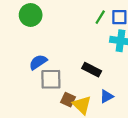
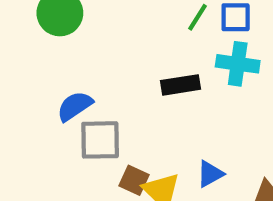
black rectangle: (92, 70) -> (181, 85), moved, turned -36

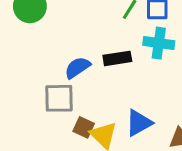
blue semicircle: (75, 106) -> (77, 68), moved
blue triangle: (210, 174) -> (139, 123), size x1.4

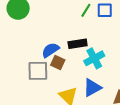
cyan cross: (159, 43) -> (94, 58), moved, turned -36
brown square: (84, 127) -> (58, 63), moved

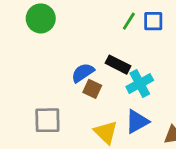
black rectangle: (78, 44) -> (118, 65), turned 36
gray square: (38, 71) -> (47, 120), moved

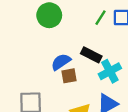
green circle: (41, 18) -> (49, 15), moved
brown square: (92, 89) -> (69, 76), turned -35

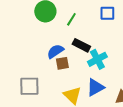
green line: (101, 18) -> (71, 19), moved

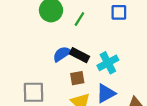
black rectangle: (81, 45) -> (79, 55), moved
brown square: (62, 63) -> (77, 78), moved

